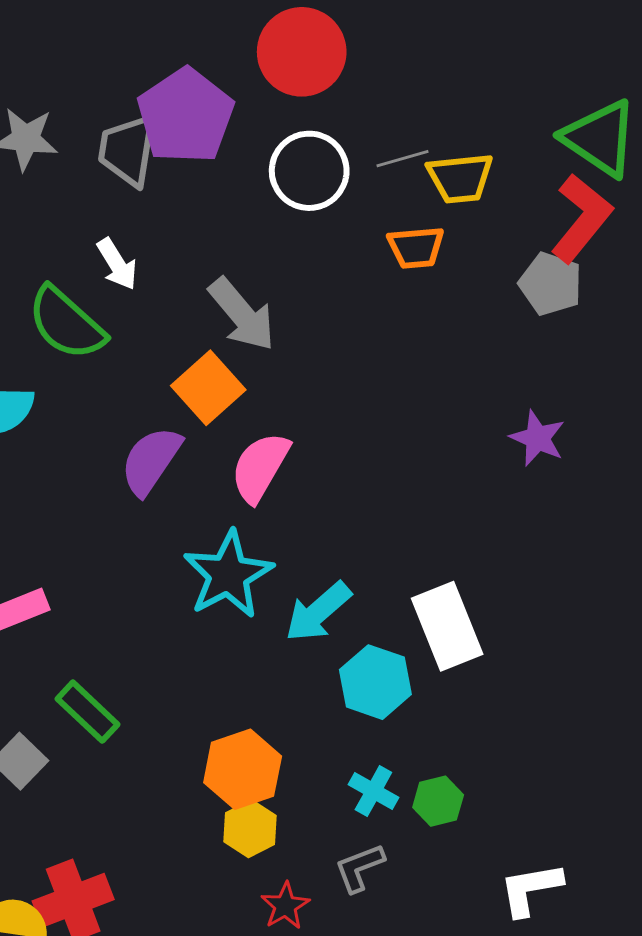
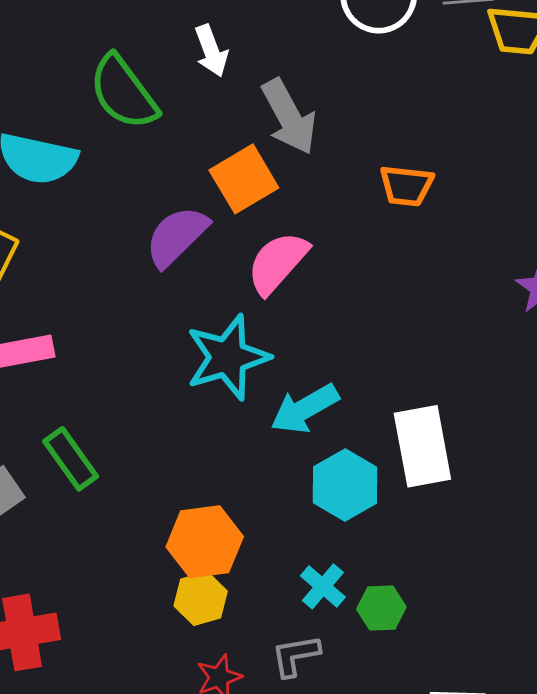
orange trapezoid: (416, 247) -> (406, 186), moved
white arrow: (117, 264) -> (211, 51), moved

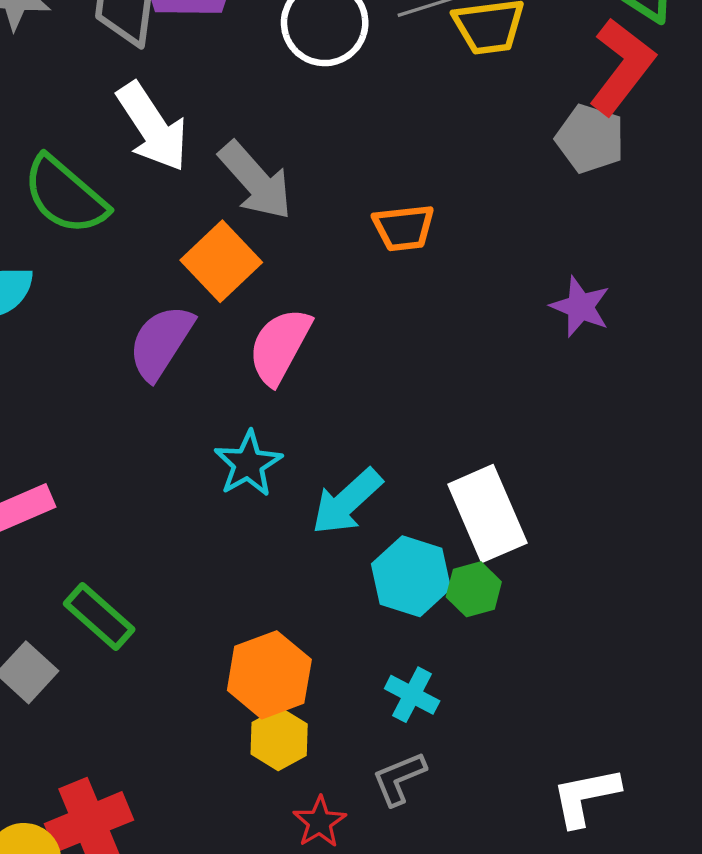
white arrow: (211, 51) -> (152, 127), size x1.6
cyan star: (228, 357) -> (248, 464), size x0.7
green hexagon: (381, 608) -> (474, 589), moved

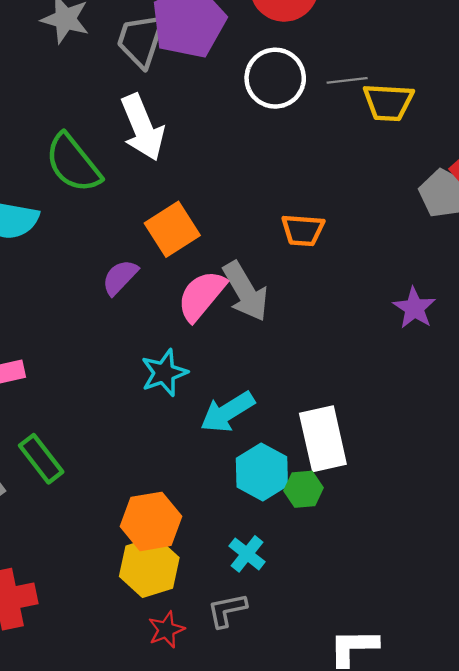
gray arrow: (256, 181) -> (246, 291), moved
purple semicircle: (161, 342) -> (120, 277), size x0.7
yellow hexagon: (279, 739) -> (149, 567), size x1.4

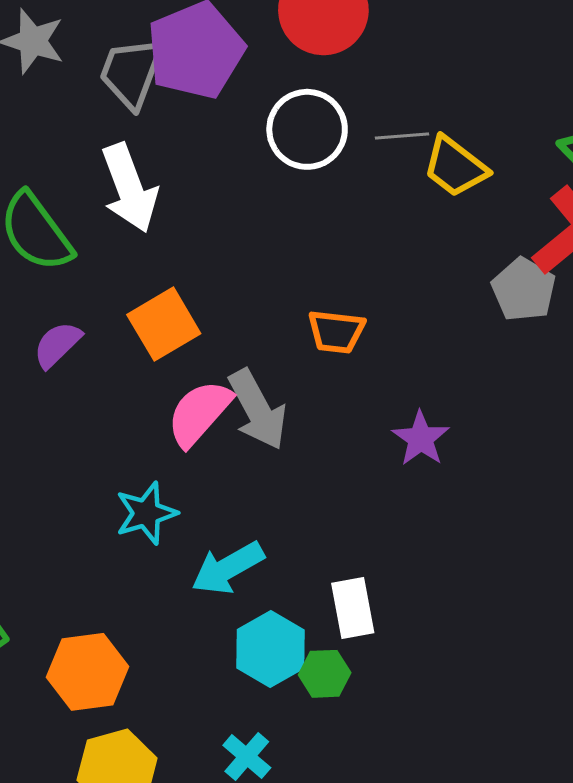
yellow trapezoid: (388, 102) -> (455, 167), turned 32
purple semicircle: (120, 277) -> (57, 345), moved
purple star: (414, 308) -> (421, 439), moved
white rectangle: (323, 439) -> (353, 608), size x0.7
orange hexagon: (151, 521) -> (87, 672), moved

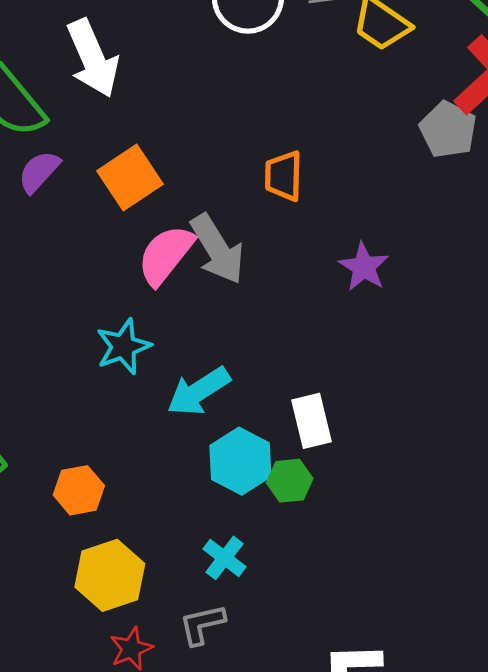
orange trapezoid: (336, 332) -> (284, 176), turned 88
purple semicircle: (57, 345) -> (39, 172), moved
orange hexagon: (87, 672) -> (79, 490), size x0.7

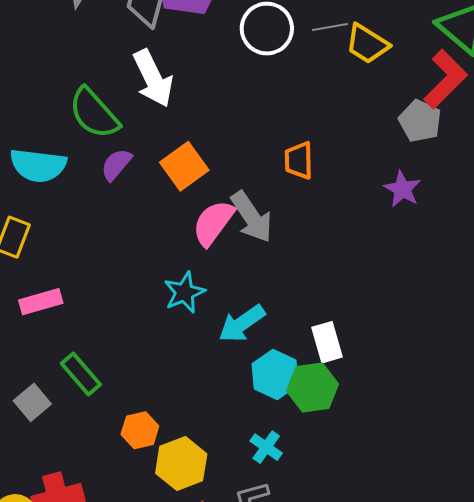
purple star: (364, 267) -> (402, 189), moved
green hexagon: (290, 481) -> (312, 388), size x1.5
orange hexagon: (79, 490) -> (140, 430), moved

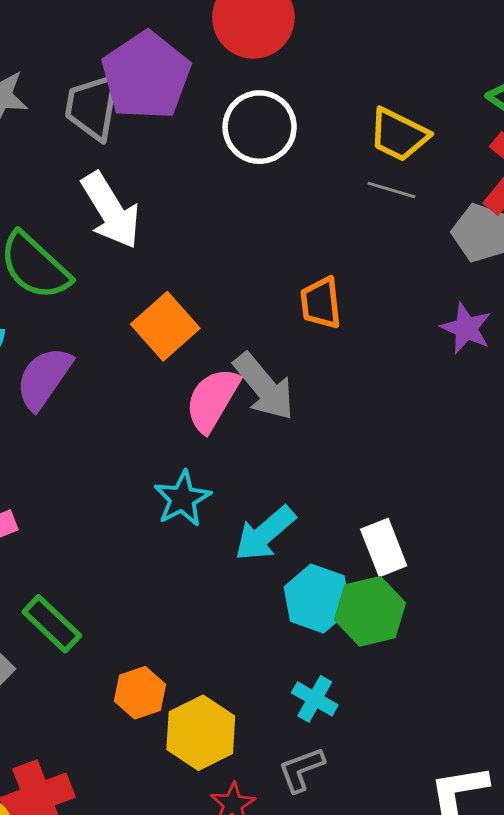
gray line: (330, 27) -> (391, 190), moved, turned 32
purple semicircle: (116, 165) -> (44, 378), moved, size x1.4

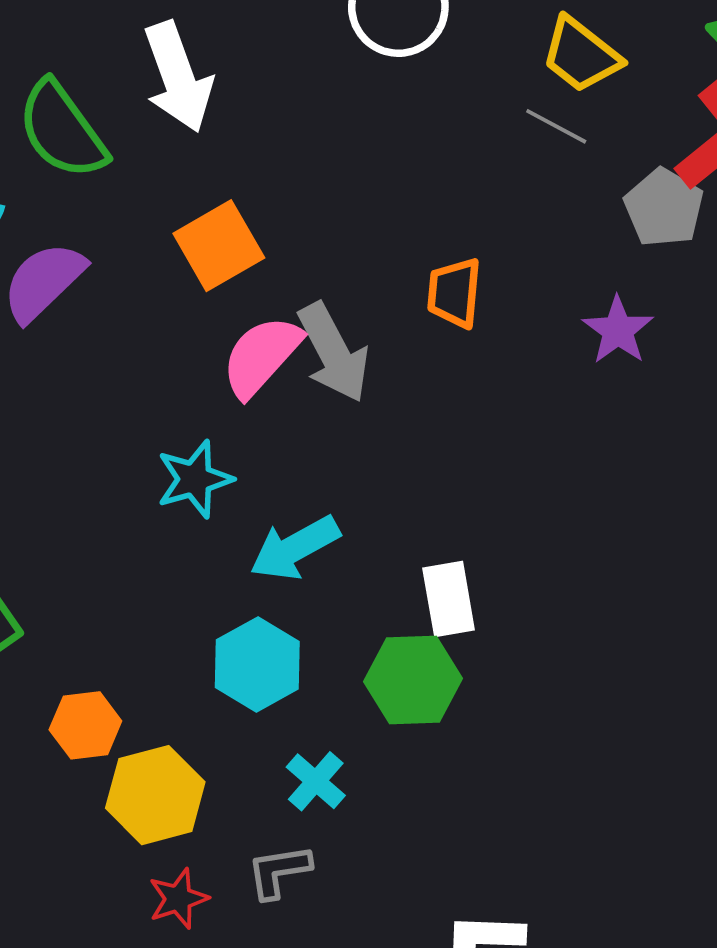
orange trapezoid: (321, 303) -> (454, 293), moved
cyan hexagon: (317, 598) -> (257, 664), moved

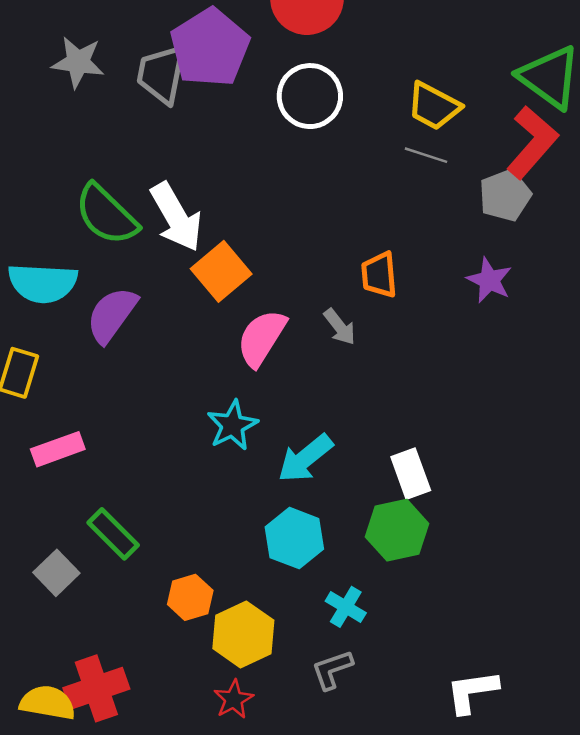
white arrow: (178, 77) -> (176, 217), moved
gray pentagon: (664, 208) -> (505, 195), turned 30
gray arrow: (334, 353) -> (340, 327), moved, size x0.6
red star: (178, 899) -> (234, 699), moved

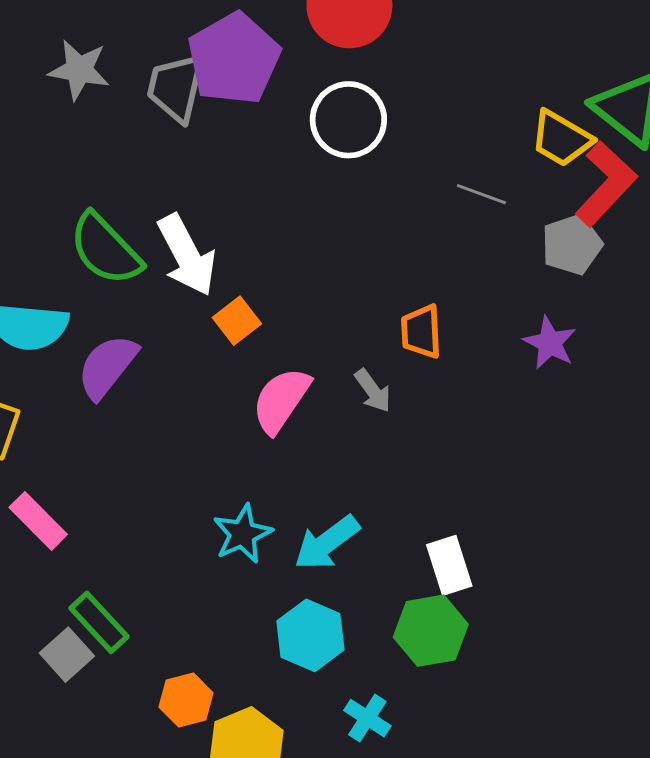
yellow trapezoid: (434, 106) -> (561, 139), moved
orange square: (221, 271) -> (237, 321), size x0.7
cyan star: (232, 425) -> (242, 534), moved
pink rectangle: (58, 449) -> (38, 521), turned 63
gray square: (56, 573) -> (67, 655), moved

